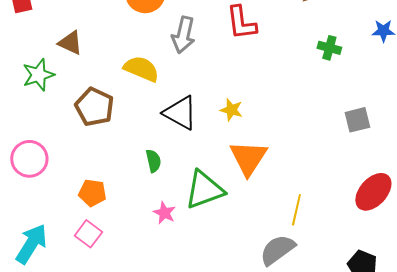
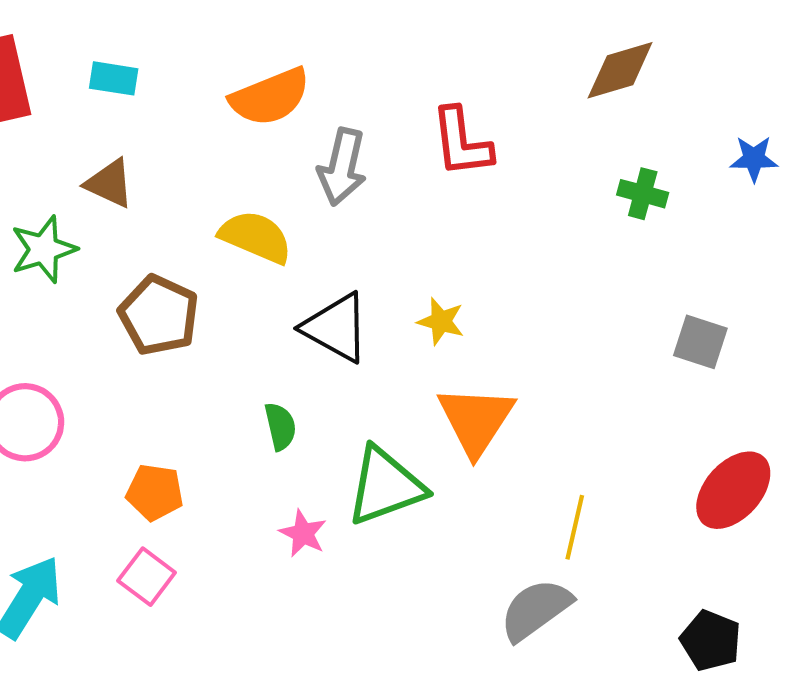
gray square: (357, 120) -> (700, 342), turned 32

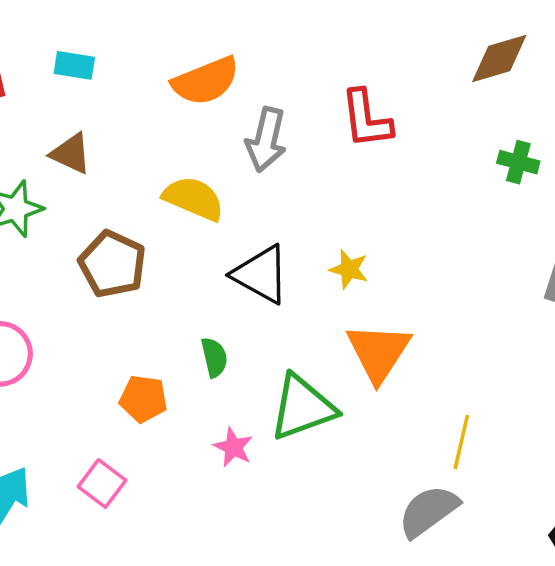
orange pentagon: (155, 492) -> (143, 399), moved

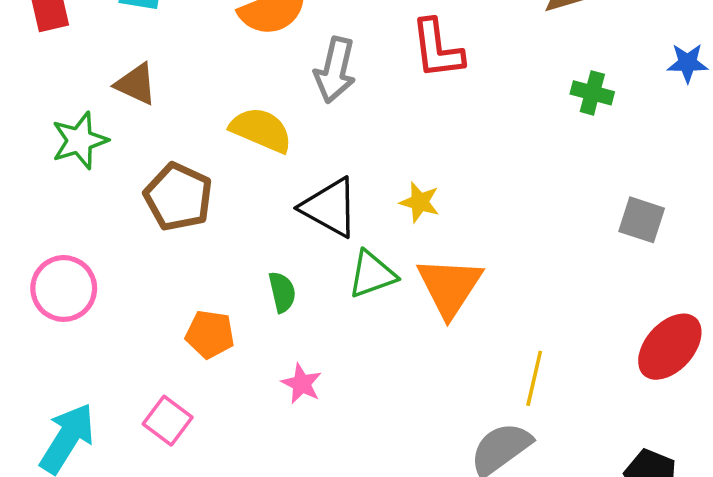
green triangle: (302, 407) -> (372, 274), moved, size x0.7

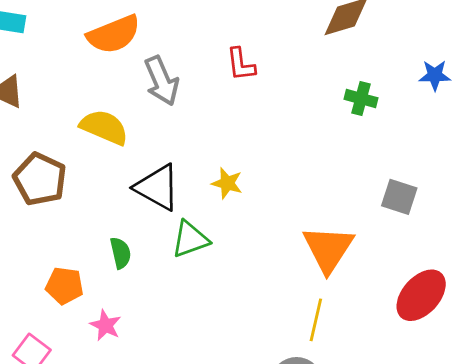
red L-shape: (437, 49) -> (241, 64), size x0.7
gray arrow: (335, 70) -> (162, 81), turned -36
orange triangle: (450, 287) -> (328, 249), moved
pink star: (302, 384) -> (105, 325), moved

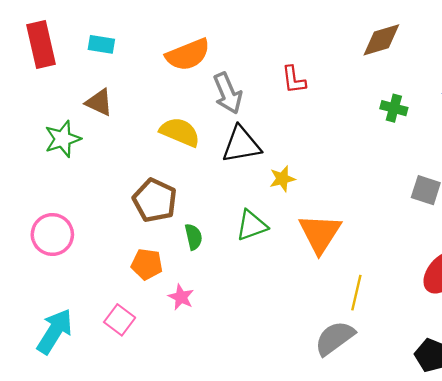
brown pentagon: (40, 179) -> (155, 200), moved
yellow star: (227, 183) -> (282, 179), turned -30
black triangle: (157, 187) -> (241, 145), moved, turned -39
orange triangle: (328, 249) -> (320, 233), moved

